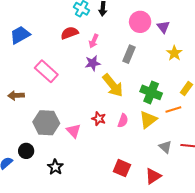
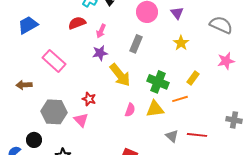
purple triangle: (163, 27) -> (177, 13), moved
red star: (99, 119) -> (89, 99), moved
yellow triangle: (148, 120) -> (155, 109), turned 30

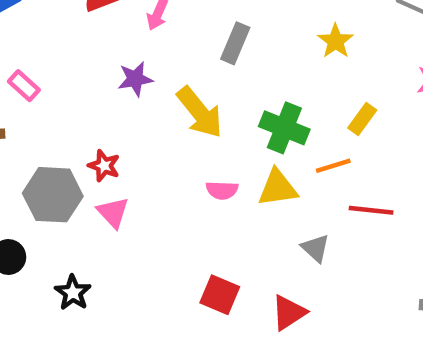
purple star: (100, 53) -> (135, 79), moved
pink rectangle: (54, 61) -> (24, 86), moved, size x0.6
red star: (89, 99) -> (104, 166), moved
pink semicircle: (130, 110) -> (222, 190), turned 72
red line: (197, 135) -> (371, 210), moved

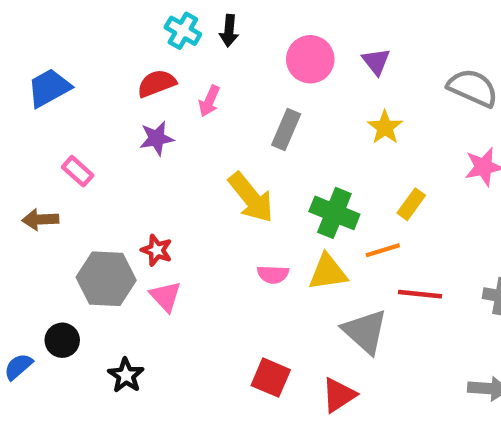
purple star: (135, 79) -> (157, 138), moved
gray triangle: (315, 248) -> (365, 331), size x1.6

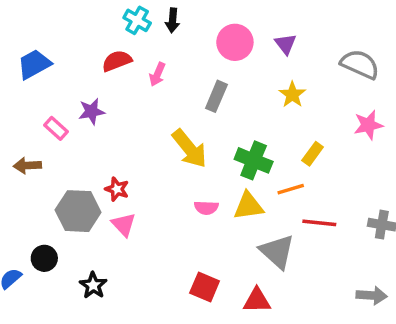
purple star: (157, 138) -> (92, 111), moved
red triangle: (339, 395) -> (257, 300), turned 32

